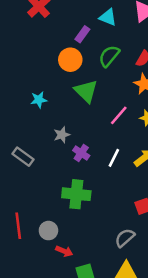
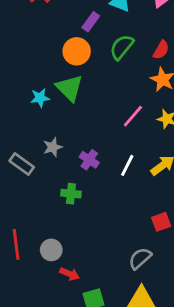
green triangle: (86, 91) -> (70, 88), moved
gray star: (62, 135) -> (53, 147), moved
green cross: (76, 194) -> (71, 194), moved, size x0.6

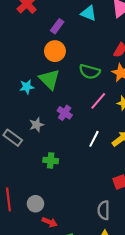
purple rectangle: (91, 22) -> (57, 26), moved
green semicircle: (122, 47) -> (90, 72), moved, turned -114
purple cross: (89, 160) -> (65, 113), moved
gray semicircle: (140, 258) -> (104, 210), turned -48

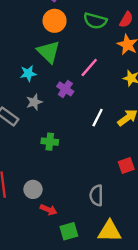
green semicircle: (90, 72) -> (95, 21), moved
cyan star: (27, 87) -> (28, 73), moved
pink line: (98, 101) -> (89, 67), moved
gray semicircle: (104, 210) -> (96, 195), moved

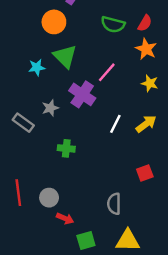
orange circle: (55, 21) -> (54, 22), moved
cyan star: (28, 73) -> (37, 67), moved
purple cross: (65, 89) -> (82, 94), size x1.5

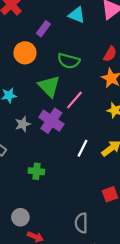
green semicircle: (113, 24) -> (69, 61), moved
green triangle: (65, 56) -> (49, 86), moved
gray star: (50, 108) -> (23, 124), moved

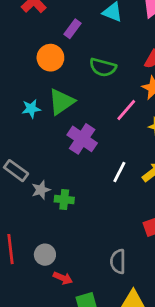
green triangle: (49, 86) -> (61, 102), moved, turned 40
pink line: (74, 100) -> (126, 110), moved
gray star: (23, 124) -> (41, 190), moved

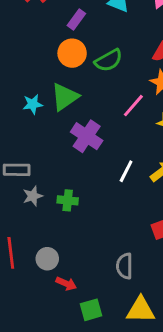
orange circle: (50, 58) -> (72, 53), moved
green semicircle: (103, 67) -> (109, 60), turned -44
gray rectangle: (16, 171) -> (17, 170), turned -35
gray star: (41, 190) -> (33, 196), moved

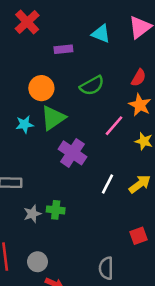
purple rectangle: (76, 20) -> (63, 49), turned 48
orange circle: (72, 53) -> (41, 88), moved
gray star: (33, 196) -> (32, 214), moved

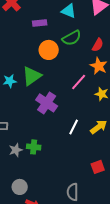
green semicircle: (92, 86) -> (72, 38), moved
orange circle: (41, 88) -> (49, 50), moved

